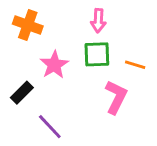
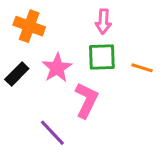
black rectangle: (22, 93) -> (17, 74), moved
pink L-shape: (116, 97) -> (86, 100), moved

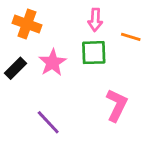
orange line: (142, 68) -> (131, 37), moved
pink L-shape: (86, 100) -> (117, 105), moved

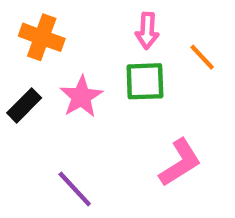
orange line: (131, 37) -> (202, 57), turned 30
pink L-shape: (117, 105) -> (180, 163), turned 32

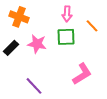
pink star: (81, 97) -> (37, 44), turned -30

